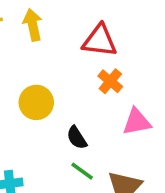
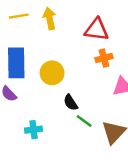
orange cross: (110, 81) -> (104, 58), turned 35
black semicircle: (77, 138) -> (71, 103), moved

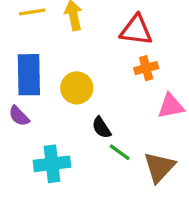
cyan cross: (34, 130) -> (52, 164), size x1.5

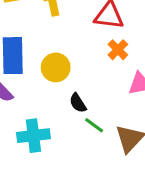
orange cross: (146, 68) -> (118, 50), turned -30

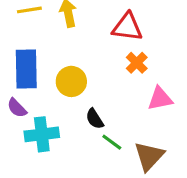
cyan cross: (33, 136) -> (42, 134), moved

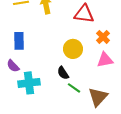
orange cross: (137, 63) -> (103, 37), moved
blue rectangle: (26, 69) -> (19, 41), size x0.7
yellow circle: (71, 81) -> (73, 49), moved

